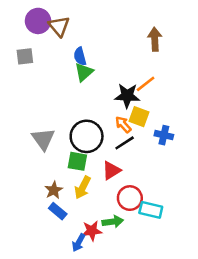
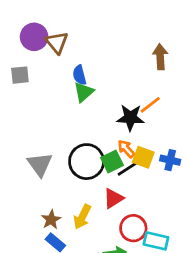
yellow square: (139, 117) -> (143, 157), moved
green square: (77, 161) -> (112, 162), moved, turned -36

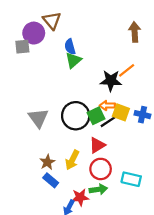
purple circle: (34, 37) -> (34, 33), moved
orange arrow: (126, 149) -> (107, 106), turned -49
red circle: (133, 228) -> (101, 169), moved

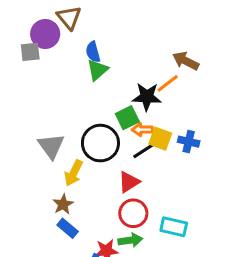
brown arrow: (135, 32) -> (186, 61), moved, turned -60
green square: (96, 116) -> (127, 118), moved
yellow arrow: (72, 160) -> (74, 173), moved

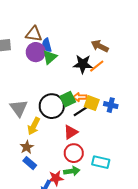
brown triangle: (69, 18) -> (34, 34), moved, turned -42
purple circle: (45, 34) -> (36, 52), moved
brown arrow: (186, 61) -> (100, 46), moved
black star: (147, 97) -> (83, 64), moved
green square: (127, 118) -> (68, 99), moved

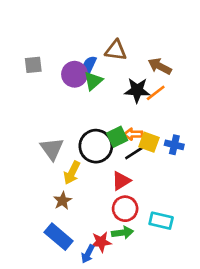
brown triangle: (34, 34) -> (116, 50), moved
blue semicircle: (47, 45) -> (89, 65), turned 40
blue rectangle: (30, 163) -> (59, 237), moved, size x1.5

